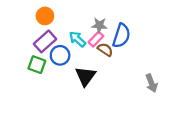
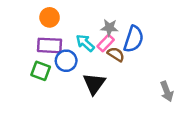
purple rectangle: (45, 41) -> (50, 45), turned 45

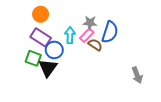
cyan arrow: (85, 43) -> (70, 35), turned 49
purple rectangle: (50, 45) -> (41, 37), turned 30
black triangle: (94, 84) -> (48, 68), moved

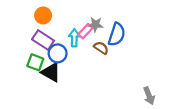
pink rectangle: (87, 35) -> (85, 31), moved
black triangle: (48, 68) -> (51, 72), turned -36
gray arrow: (137, 75) -> (149, 96), moved

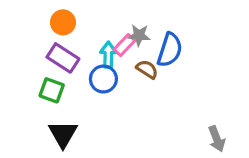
blue circle: (58, 53) -> (103, 79), moved
black triangle: (51, 72) -> (63, 134), moved, turned 30

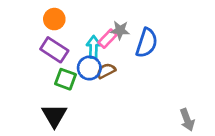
brown semicircle: (147, 69) -> (106, 71), moved, turned -60
green square: (52, 90) -> (65, 79), moved

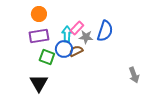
gray star: (120, 30) -> (86, 37), moved
purple rectangle: (54, 50) -> (39, 36), turned -42
gray arrow: (187, 120) -> (134, 75), moved

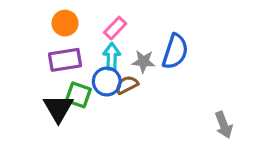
pink rectangle: (77, 28) -> (115, 28), moved
black triangle: (39, 83) -> (58, 108), moved

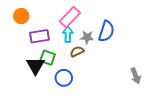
orange circle: (65, 23) -> (21, 16), moved
pink rectangle: (115, 28) -> (70, 17), size x1.5
blue circle: (107, 82) -> (64, 78), moved

